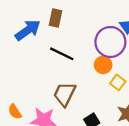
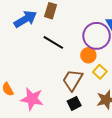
brown trapezoid: (65, 94) -> (73, 80), moved

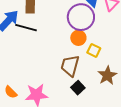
black line: (53, 42) -> (26, 28), moved

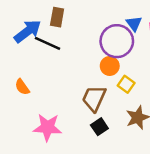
orange semicircle: (11, 92) -> (22, 87), moved

